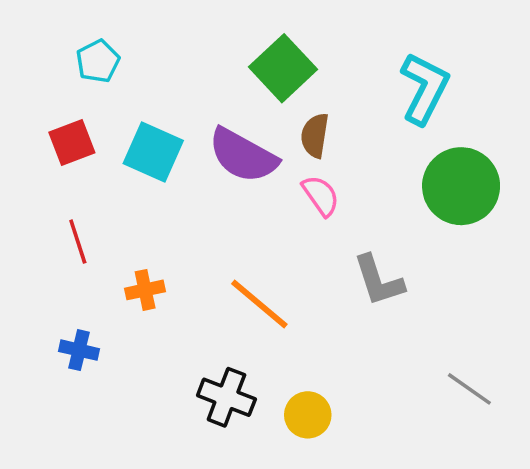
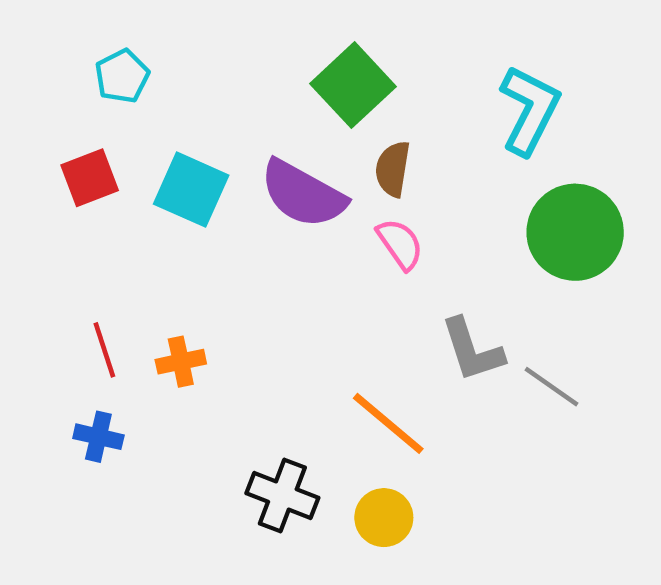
red line: (78, 242) -> (104, 350), moved
orange line: (259, 304) -> (388, 423), moved
gray line: (469, 389) -> (552, 387), moved

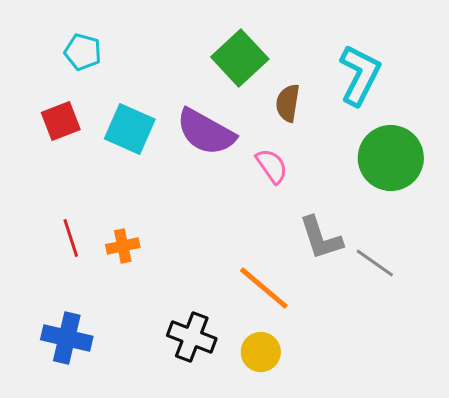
cyan pentagon: (122, 76) -> (83, 52), turned -30
brown semicircle: (393, 169) -> (288, 103), moved
blue cross: (98, 437) -> (67, 338), moved, size x1.5

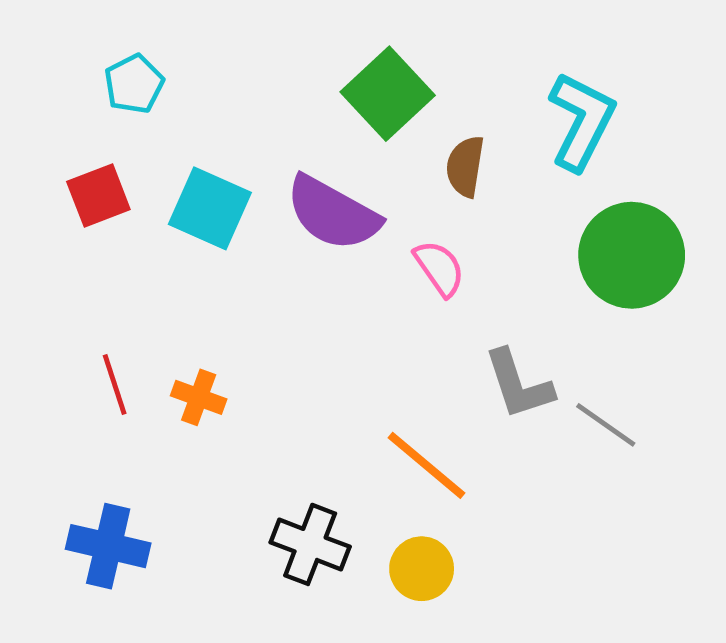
cyan pentagon: (83, 52) -> (134, 84), turned 30
orange cross: (123, 246) -> (199, 397), turned 32

